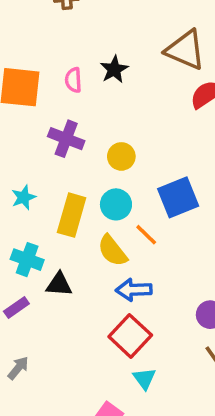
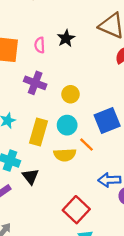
yellow semicircle: (112, 251) -> (65, 155), turned -55
black triangle: (59, 284) -> (31, 177), turned 48
blue arrow: (134, 290) -> (109, 180), moved

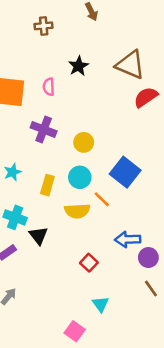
black star: (66, 38) -> (79, 66), moved
blue square: (107, 121) -> (125, 172), turned -30
yellow rectangle: (39, 132) -> (47, 185), size x0.7
red square: (76, 210) -> (89, 263), moved, size x0.6

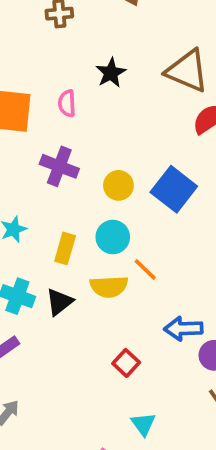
blue square: (125, 172) -> (174, 189), moved
black triangle: (38, 236) -> (59, 302), moved, turned 30

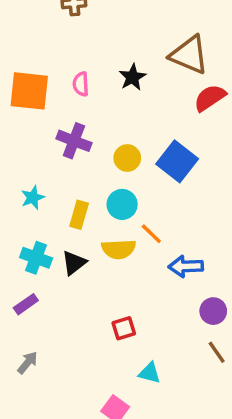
black star: (111, 73) -> (132, 77), moved
blue arrow: (183, 329) -> (186, 266), moved
red square: (126, 363) -> (124, 328), moved, turned 30
cyan triangle: (143, 424) -> (150, 373), turned -40

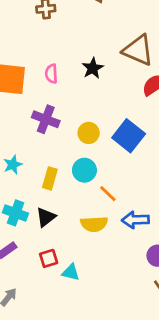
yellow semicircle: (119, 249) -> (94, 224), moved
red square: (124, 328) -> (49, 258), moved
cyan triangle: (150, 373) -> (71, 272), moved

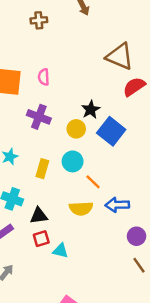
black star: (93, 68) -> (91, 110), moved
black triangle: (46, 217) -> (39, 216), moved, turned 30

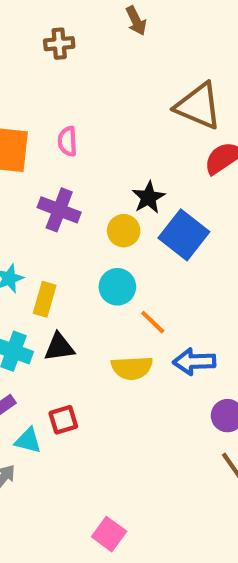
yellow rectangle: (42, 169) -> (45, 299), moved
black triangle: (39, 216) -> (59, 347), moved
cyan triangle: (61, 251) -> (28, 441), moved

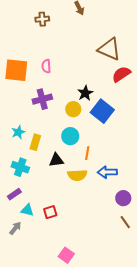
purple cross: (59, 210) -> (42, 99), turned -36
orange line: (153, 322) -> (87, 153), turned 56
black triangle: (59, 347) -> (56, 160), moved
red square: (63, 420) -> (50, 212), moved

